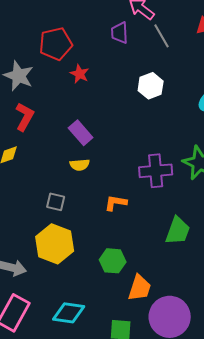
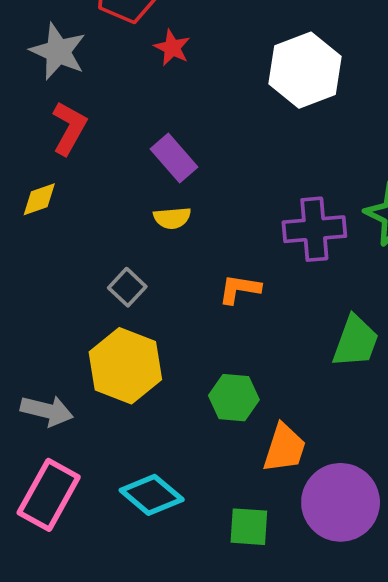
white hexagon: (151, 86) -> (305, 70), size x1.5
gray square: (56, 202) -> (127, 287), turned 30
cyan diamond: (69, 313) -> (152, 495), turned 32

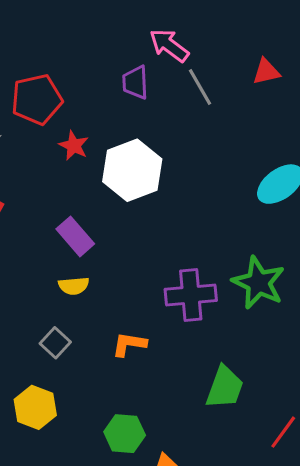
white hexagon: (305, 70) -> (132, 170), moved
gray square: (127, 287) -> (55, 343), moved
yellow hexagon: (125, 366) -> (35, 407), size x0.7

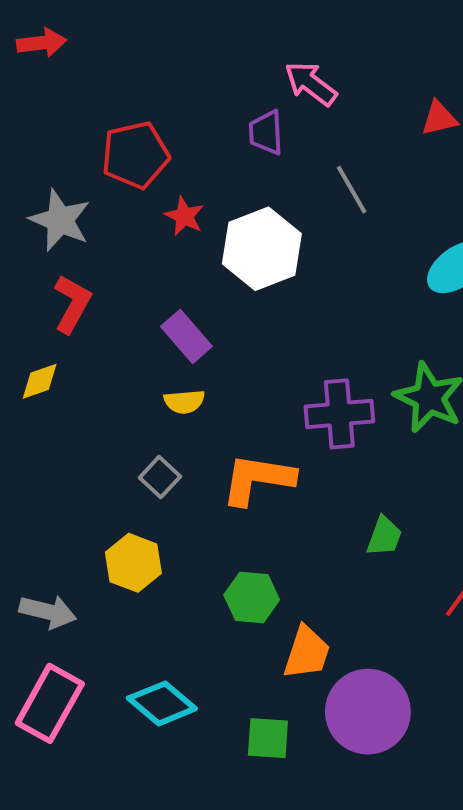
gray line: (200, 87) -> (352, 190), moved
orange L-shape: (129, 344) -> (258, 479), size x1.6
green trapezoid: (225, 387) -> (384, 536), size x0.7

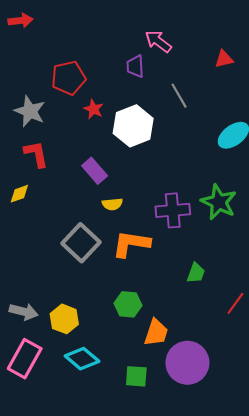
red L-shape: (72, 304) -> (36, 154), turned -40
yellow semicircle: (184, 402) -> (112, 204), moved
gray square: (160, 477) -> (81, 243), size x1.8
yellow hexagon: (133, 563) -> (64, 319), moved

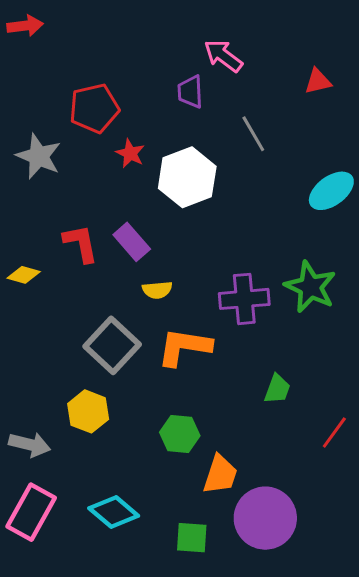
red L-shape: (36, 154) -> (81, 243), moved
yellow diamond: (19, 194) -> (24, 275), turned 35
yellow hexagon: (64, 319) -> (88, 411), moved

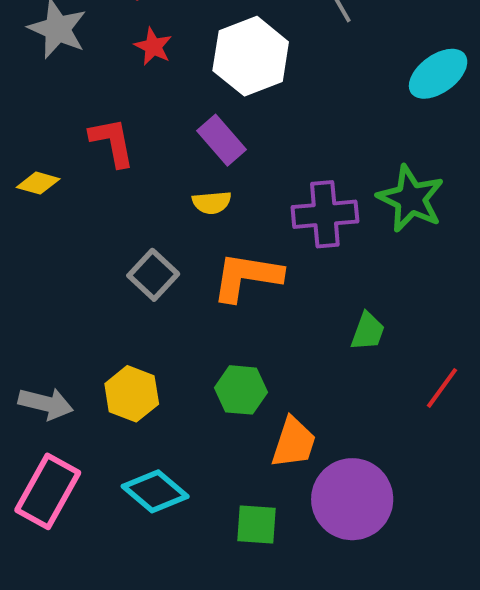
red star: (130, 153) -> (153, 46), moved
purple rectangle: (132, 242) -> (221, 140), moved
gray square: (112, 345) -> (153, 275), size x0.7
yellow hexagon: (88, 411) -> (132, 394), moved

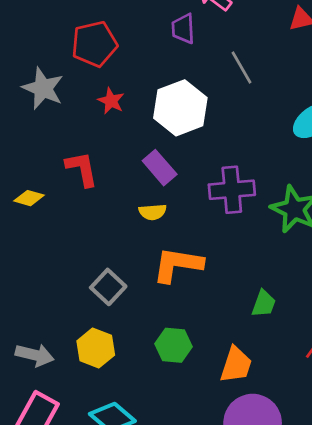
purple cross: (325, 214) -> (232, 190), moved
gray square: (153, 275) -> (108, 287), moved
orange trapezoid: (294, 443) -> (236, 365), moved

